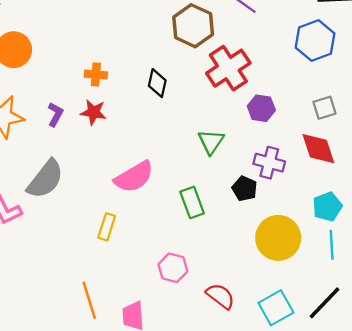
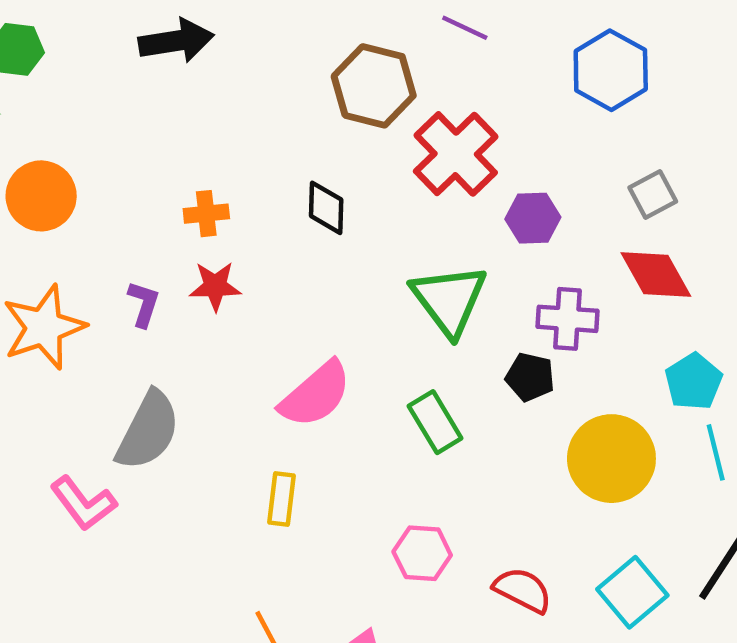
green triangle: (211, 142) -> (449, 300), size x1.5

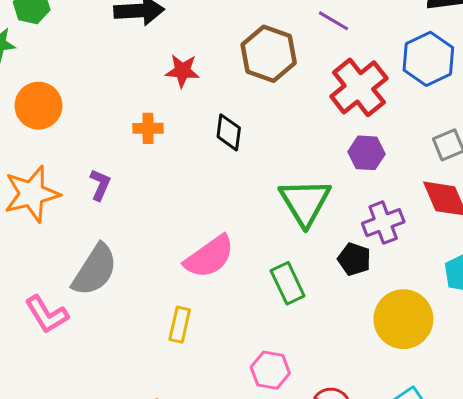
red cross: (456, 154) -> (359, 87), moved
red star: (215, 286) -> (182, 71), moved
purple cross: (568, 319) -> (383, 223), turned -30

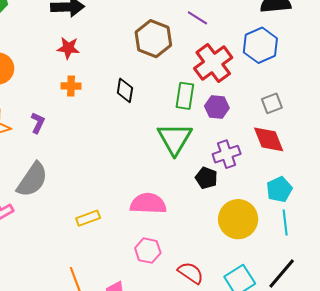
red star: (182, 71) -> (68, 48), moved
pink semicircle: (209, 257) -> (148, 204), moved, turned -144
green rectangle: (288, 283) -> (185, 96), moved, turned 32
yellow rectangle: (180, 325) -> (88, 218), turned 55

